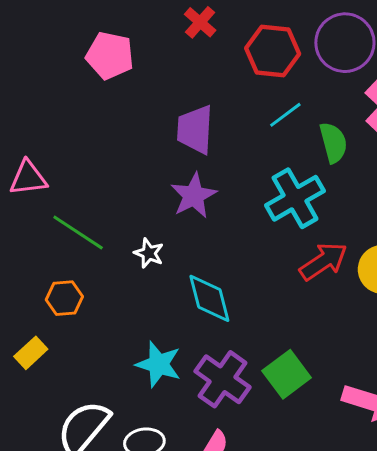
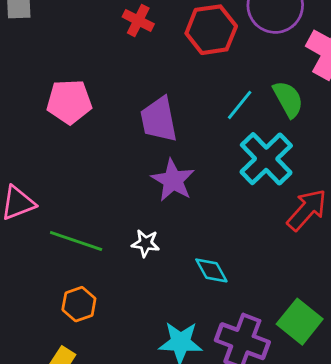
pink pentagon: (110, 55) -> (69, 102), moved
cyan line: (285, 115) -> (240, 105), moved
cyan diamond: (209, 298) -> (211, 270), size x0.7

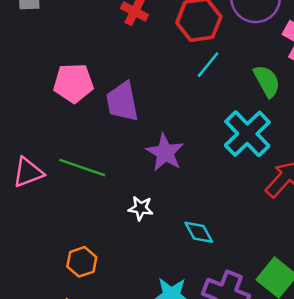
cyan line: (240, 105) -> (208, 65), moved
purple trapezoid: (159, 120) -> (122, 102), moved
green line: (76, 241) -> (82, 168), moved

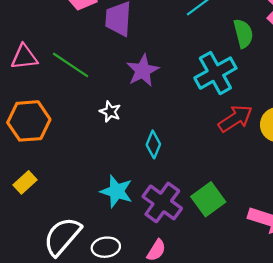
cyan diamond: (199, 232) -> (153, 144), turned 36
orange hexagon: (82, 262) -> (29, 121), moved, size x1.6

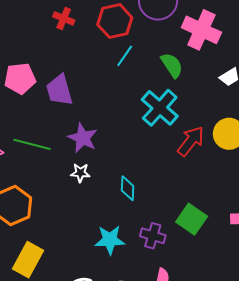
purple star: (143, 71) -> (83, 138), moved
yellow rectangle: (25, 182) -> (28, 260), size x1.6
purple cross: (162, 202) -> (153, 236), size x0.7

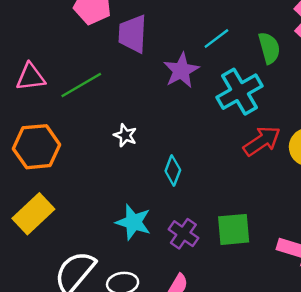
cyan line: (125, 56) -> (216, 39), moved
purple star: (83, 138) -> (181, 70), moved
green line: (32, 144) -> (81, 85), turned -63
green square: (192, 219) -> (234, 229), turned 32

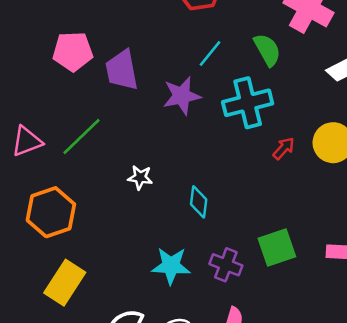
purple star: (181, 70) -> (182, 96), turned 30
cyan cross: (239, 92) -> (248, 103), turned 30
red arrow: (262, 141) -> (284, 148), size x0.6

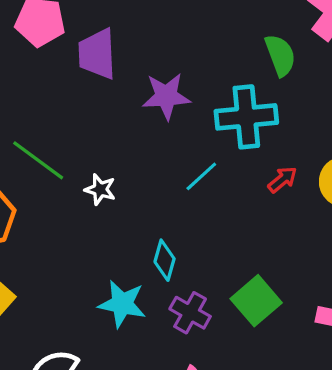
cyan line: (210, 54) -> (201, 176), moved
green line: (81, 137) -> (38, 160), moved, turned 72
cyan diamond: (199, 202) -> (165, 260), moved
green square: (277, 248) -> (256, 301), turned -30

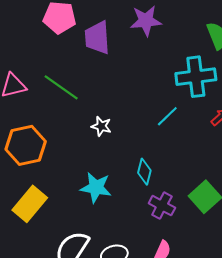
purple star: (166, 96) -> (146, 21), moved
green line: (38, 160) -> (61, 87), moved
cyan star: (122, 304) -> (96, 188), moved

